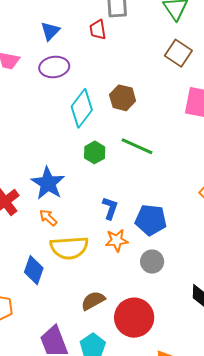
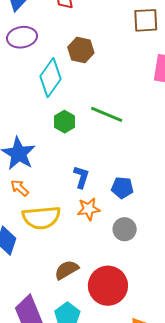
brown square: (178, 53) -> (146, 20), turned -36
brown hexagon: (123, 98) -> (81, 50), moved
blue pentagon: (151, 220) -> (122, 188), size x0.7

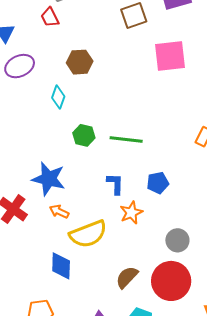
cyan diamond: (50, 78) -> (58, 97), size x0.6
green line: (107, 114) -> (126, 139), moved
gray circle: (125, 229) -> (177, 240), moved

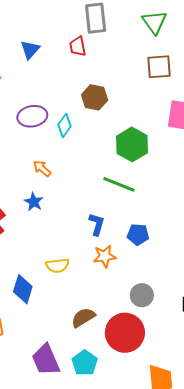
purple ellipse: (20, 66) -> (32, 116), moved
green hexagon: (84, 135) -> (132, 144), moved, size x1.5
blue star: (49, 179) -> (34, 202), size x0.6
orange arrow: (59, 211) -> (42, 168), moved
yellow semicircle: (88, 234) -> (57, 266), size x0.6

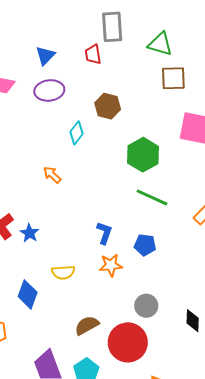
green triangle: (154, 22) -> (160, 44), moved, turned -40
purple ellipse: (32, 116) -> (49, 90), moved
green line: (119, 184) -> (152, 197), moved
blue star: (34, 202) -> (30, 233), moved

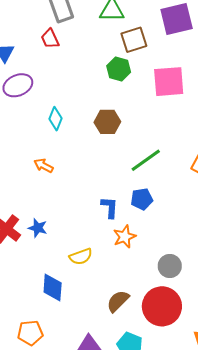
brown hexagon: (108, 106) -> (107, 122), moved
green hexagon: (143, 155) -> (119, 69), moved, size x0.7
green line: (152, 197) -> (146, 160), turned -44
blue pentagon: (145, 245) -> (142, 199), moved

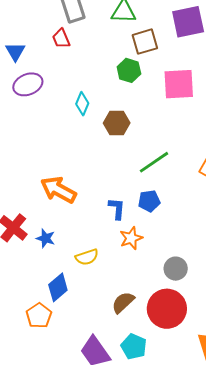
cyan diamond: (56, 119) -> (82, 104), moved
orange arrow: (44, 166) -> (58, 190), moved, size x1.8
blue star: (38, 228) -> (46, 238), moved
blue diamond: (53, 287) -> (58, 287), turned 44
orange pentagon: (30, 333) -> (39, 316), moved, turned -30

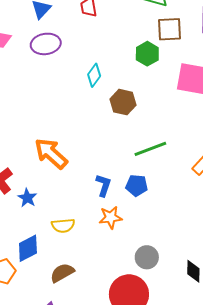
brown semicircle: (123, 302) -> (62, 273), moved

